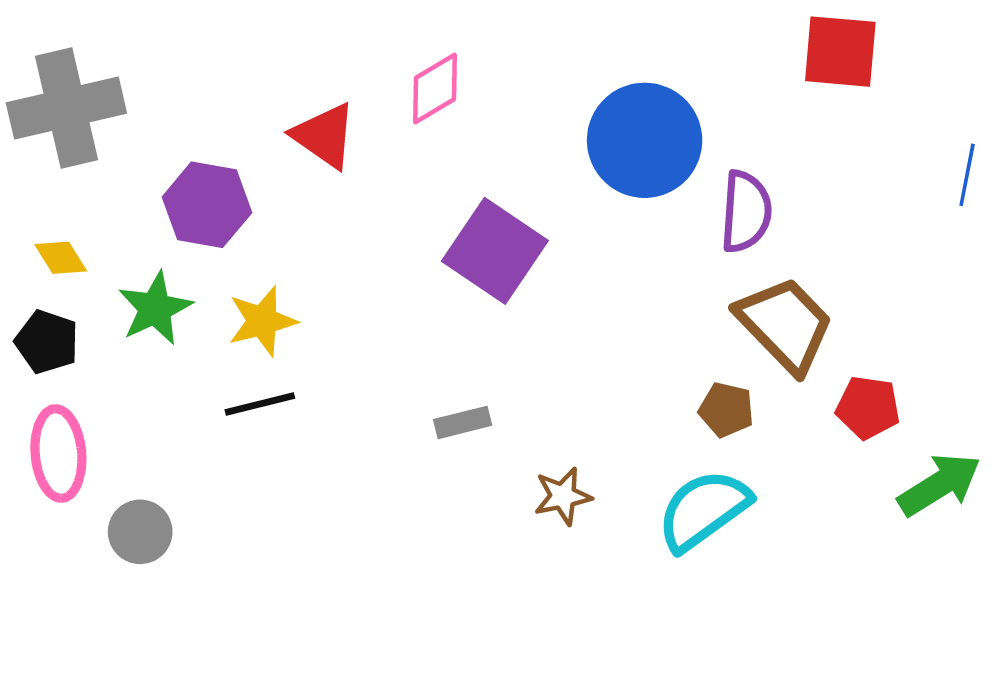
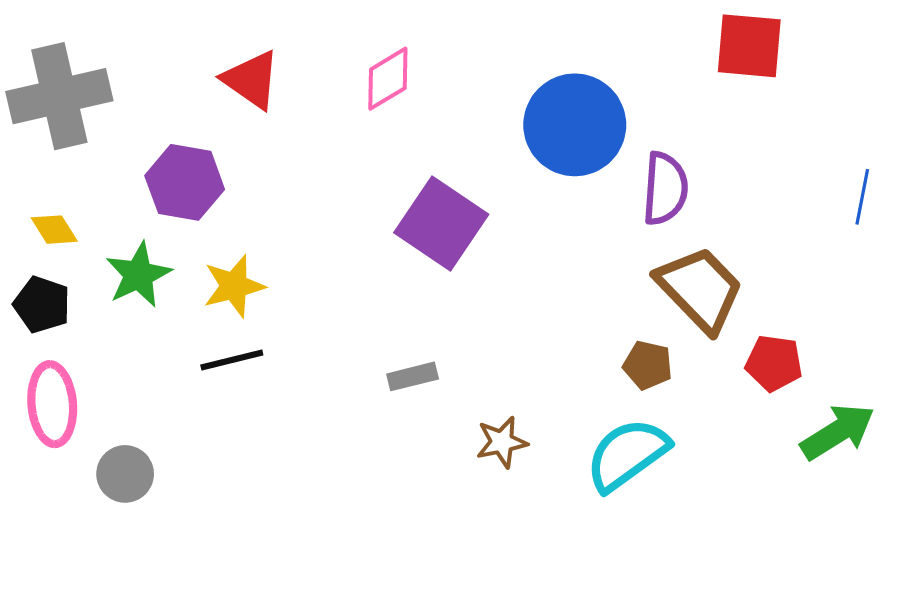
red triangle: (324, 136) -> (251, 80), moved
blue line: (967, 175) -> (862, 197), moved

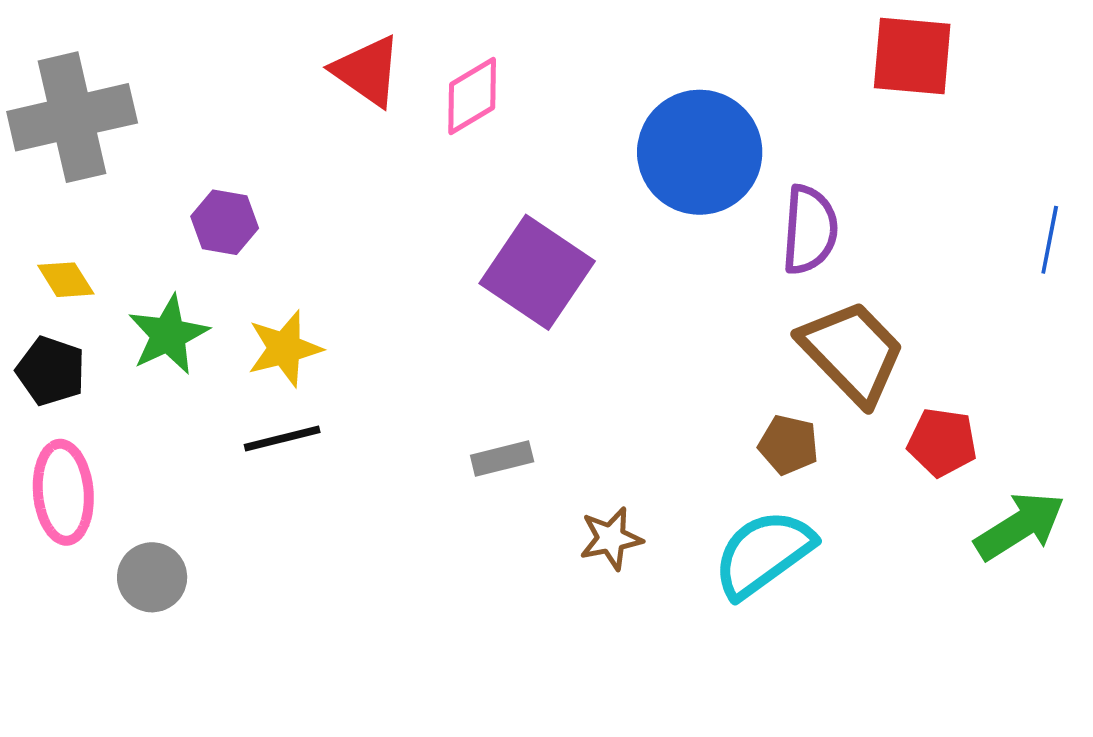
red triangle: (251, 80) -> (367, 71), moved
purple hexagon: (185, 182) -> (225, 222), size x0.7

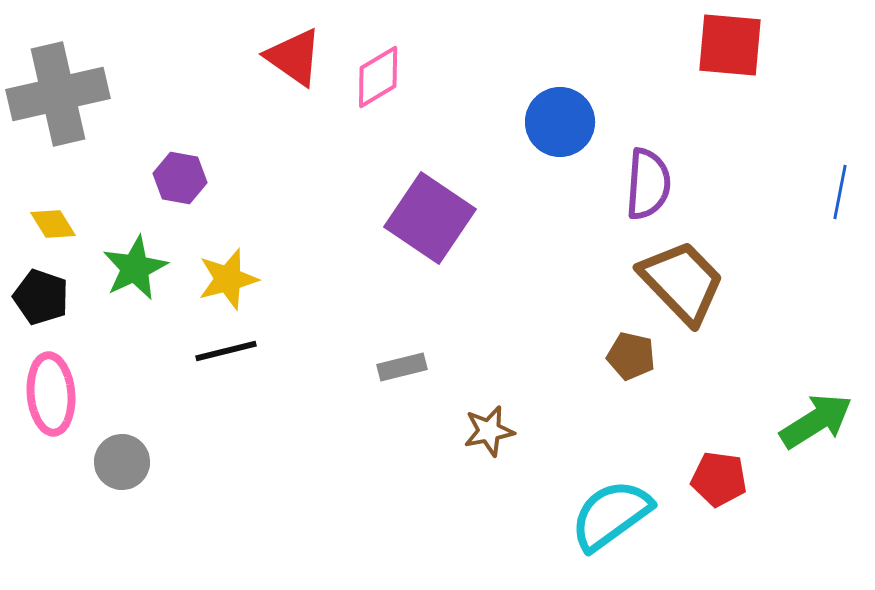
blue circle: (700, 152) -> (560, 122), size x0.7
red pentagon: (942, 442) -> (719, 479), moved
cyan semicircle: (763, 554) -> (611, 515), moved

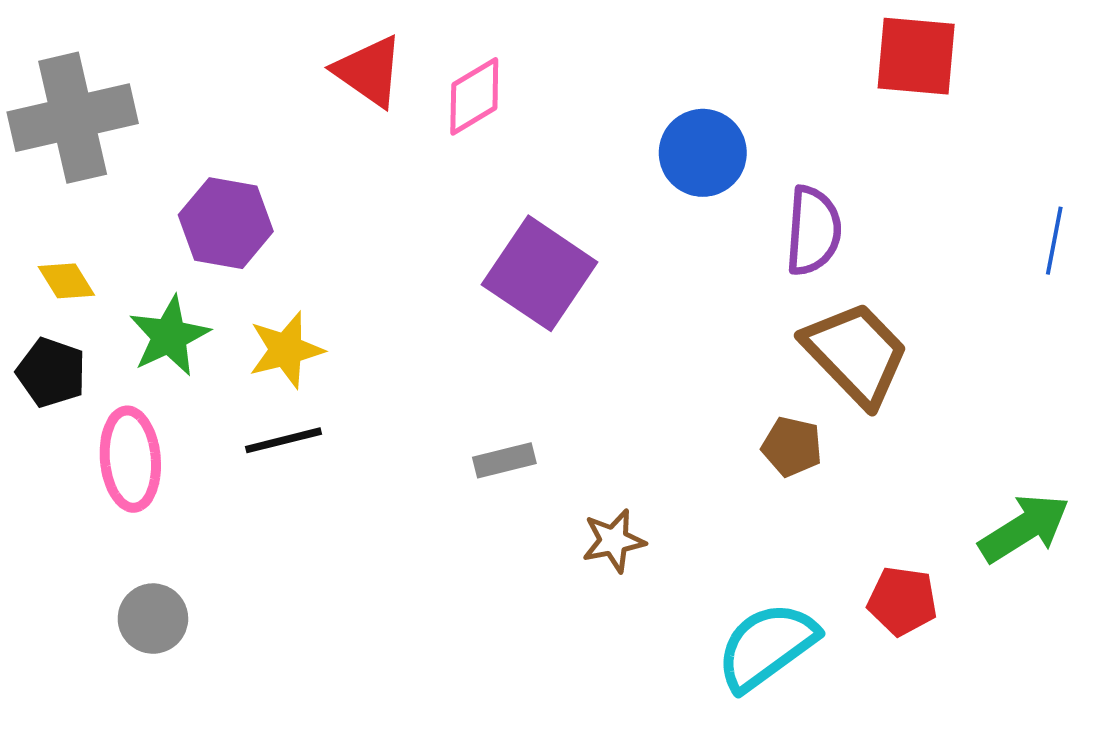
purple hexagon: (180, 178) -> (226, 223), size x1.4
pink ellipse: (51, 394) -> (130, 459), moved
gray circle: (122, 462) -> (153, 619), moved

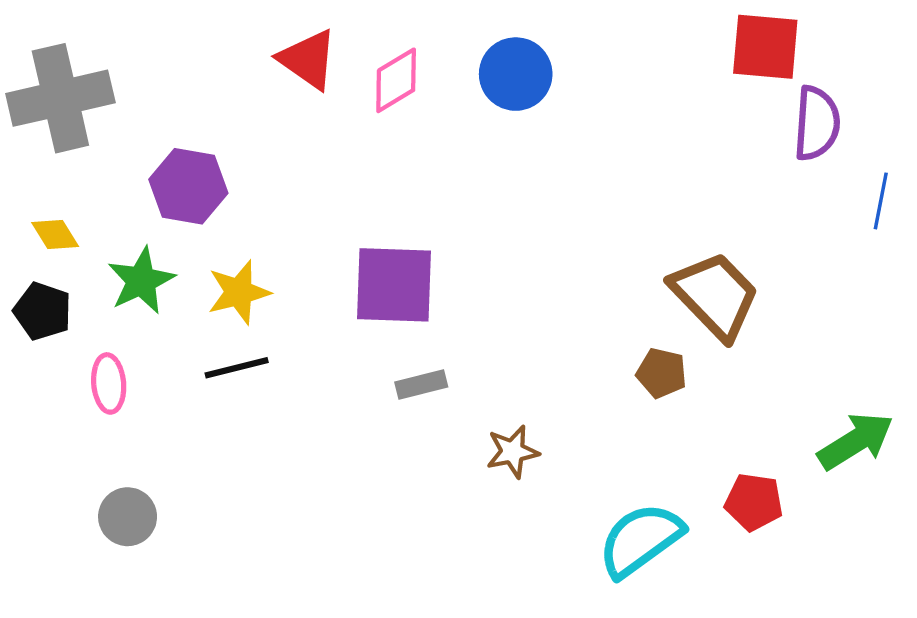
blue circle: (703, 153) -> (516, 74), moved
purple semicircle: (813, 231) -> (817, 123), moved
purple square: (540, 273) -> (394, 285), moved, turned -32
pink ellipse: (130, 459) -> (109, 383), size x0.7

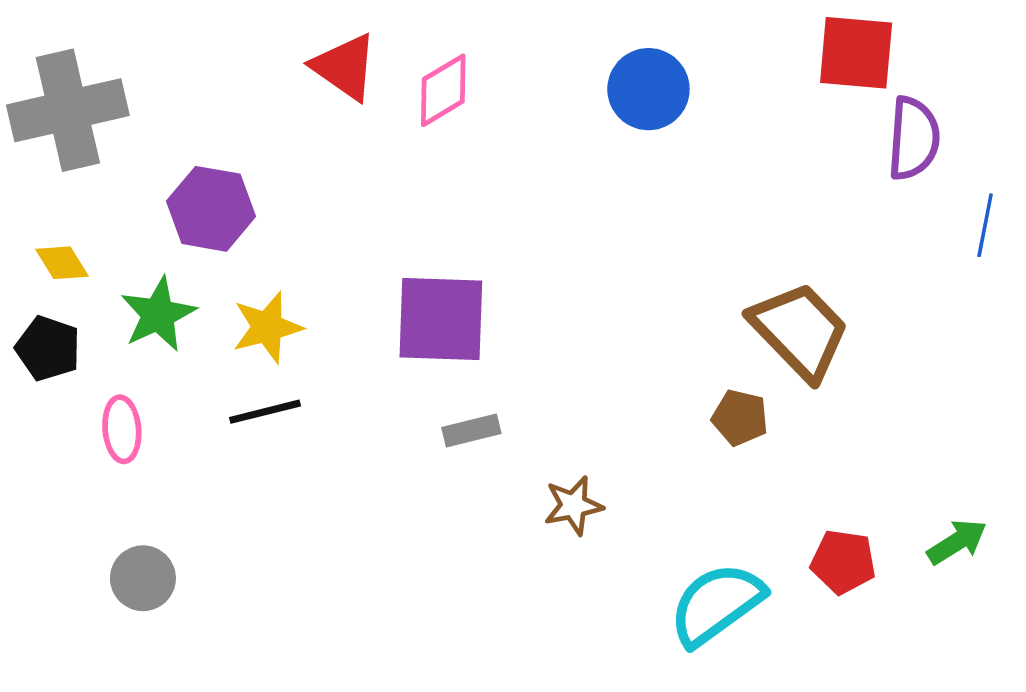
blue circle: (516, 74) -> (648, 89), moved
green arrow: (856, 441) -> (957, 542), moved, size x0.7

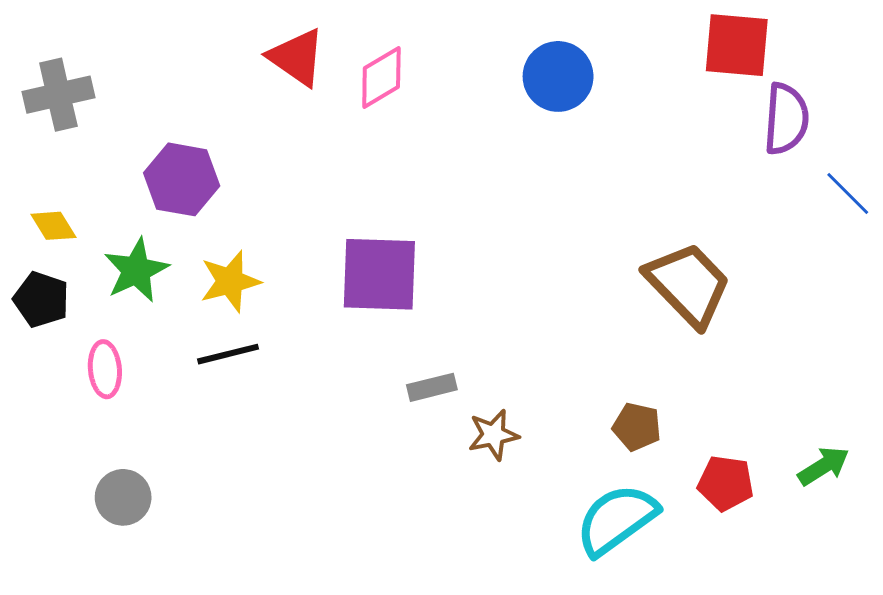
gray cross: (68, 110) -> (58, 95), size x0.7
blue line: (985, 225) -> (848, 194), turned -56
brown pentagon: (740, 418) -> (637, 427), moved
gray rectangle: (471, 430) -> (432, 387), moved

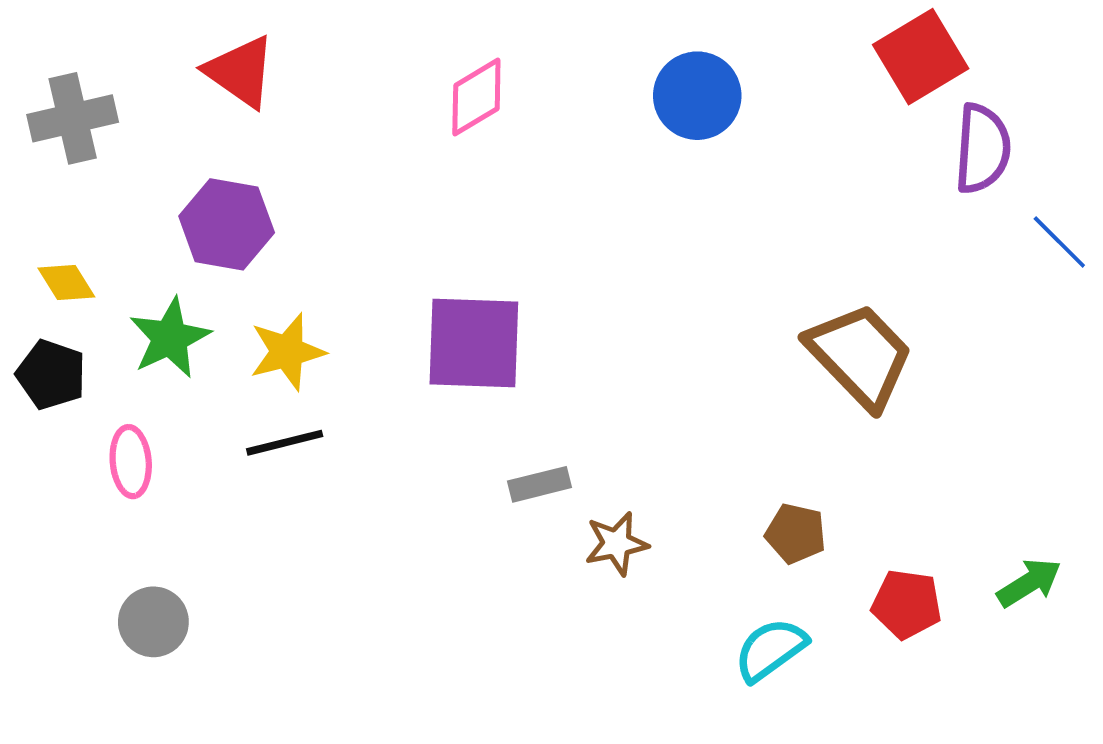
red square: (737, 45) -> (921, 57), turned -36
red triangle: (297, 57) -> (240, 72), moved
cyan semicircle: (617, 520) -> (770, 650), size x0.7

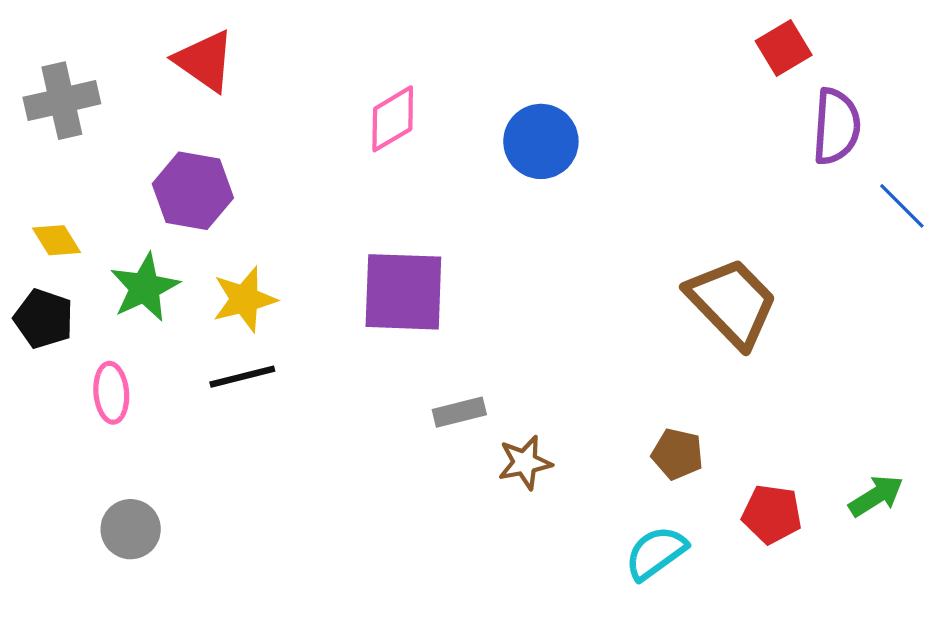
red square: (921, 57) -> (784, 48), size x0.7
blue circle: (697, 96) -> (541, 141), moved
pink diamond: (476, 97) -> (393, 119), moved

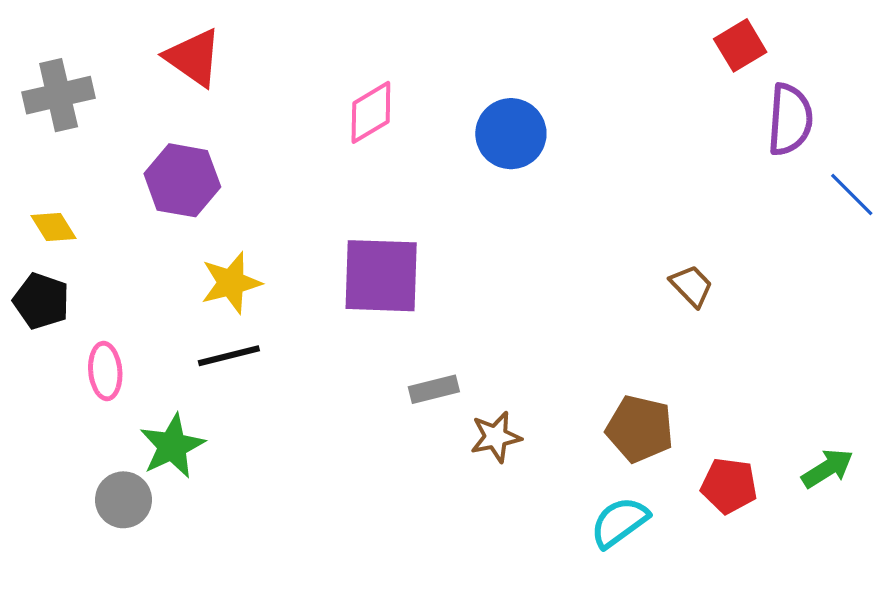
green star: (145, 287) -> (172, 446), moved
brown trapezoid: (732, 303) -> (691, 286), size x0.5
brown pentagon: (677, 454) -> (640, 429), size x1.4

